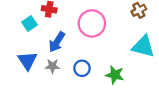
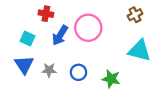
cyan square: (30, 23) -> (27, 39), moved, turned -32
blue arrow: (57, 42) -> (60, 35), moved

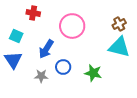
brown cross: (135, 15) -> (119, 24), moved
blue arrow: (60, 35) -> (46, 49), moved
gray star: (49, 70) -> (41, 76), moved

